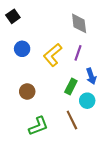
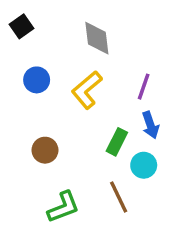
gray diamond: (79, 23) -> (97, 38), moved
purple line: (78, 53) -> (144, 87), moved

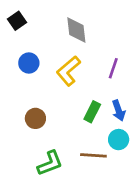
blue arrow: (150, 125) -> (119, 110), moved
cyan circle: (144, 165) -> (119, 140), moved
brown line: (119, 197) -> (93, 155), turned -60

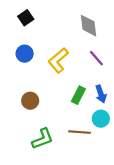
black square: (17, 21) -> (26, 18), moved
gray diamond: (76, 30) -> (88, 26), moved
purple line: (113, 68) -> (96, 58), turned -60

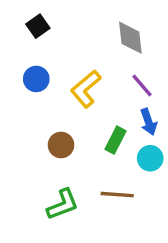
blue arrow: (101, 94) -> (149, 122), moved
brown circle: (30, 101) -> (61, 145), moved
cyan circle: (101, 119) -> (150, 158), moved

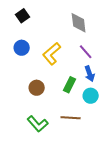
green L-shape: (63, 204) -> (38, 124), turned 70

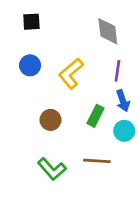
black square: (23, 16) -> (31, 22), turned 32
purple line: (86, 52) -> (117, 71), turned 49

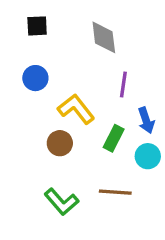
gray diamond: (108, 31) -> (104, 37), moved
purple line: (117, 71) -> (123, 85), moved
yellow L-shape: (71, 74) -> (76, 109), moved, turned 92

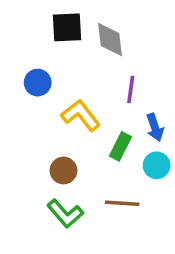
black square: (37, 26) -> (67, 27), moved, size x1.4
brown circle: (60, 143) -> (63, 171), moved

